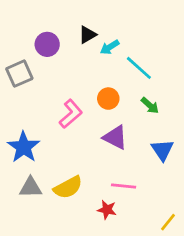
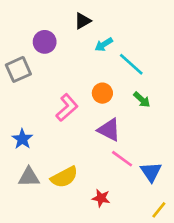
black triangle: (87, 35) -> (83, 21), moved
blue star: (24, 147) -> (22, 139), size x0.7
blue triangle: (162, 150) -> (151, 172), moved
pink line: (124, 186) -> (122, 159), moved, turned 30

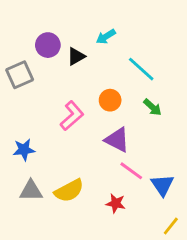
black triangle: (83, 21) -> (76, 56), moved
cyan arrow: (104, 45) -> (106, 37), moved
blue star: (22, 139) -> (24, 150), turned 30
red star: (101, 198) -> (116, 203), moved

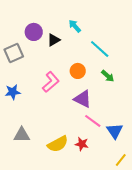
cyan arrow: (106, 37) -> (75, 26), turned 80
blue star: (24, 150) -> (13, 92), moved
yellow semicircle: (69, 191) -> (58, 144), moved

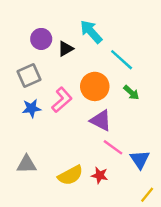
cyan arrow: (75, 26) -> (91, 32), size x1.5
gray square: (14, 53) -> (29, 75), moved
orange circle: (78, 71) -> (95, 86), size x1.5
blue star: (13, 92) -> (31, 108), moved

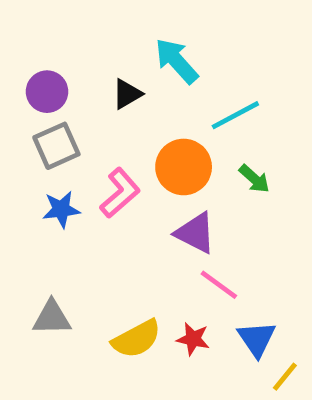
purple circle: (41, 39) -> (47, 92), moved
cyan line: (122, 60) -> (235, 115), turned -70
blue triangle: (140, 159) -> (257, 339), moved

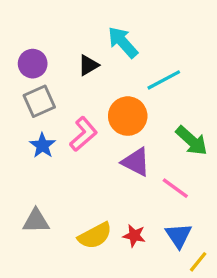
green arrow: (254, 179) -> (192, 141), moved, size x1.5
blue star: (61, 209) -> (42, 146), turned -30
pink line: (219, 285) -> (175, 188), moved

